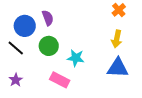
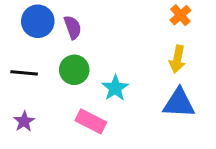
blue circle: (25, 26) -> (38, 21), moved
black line: (16, 48) -> (24, 73), turned -36
cyan star: (76, 58) -> (115, 88), turned 30

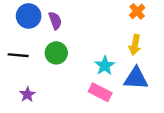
cyan star: (115, 88) -> (105, 66), moved
purple star: (24, 121) -> (27, 95), moved
pink rectangle: (91, 121) -> (100, 92), moved

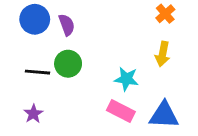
black line: (18, 55) -> (38, 72), moved
cyan star: (105, 66) -> (126, 79), turned -30
blue triangle: (136, 78) -> (164, 115), moved

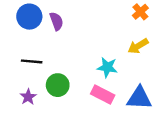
yellow arrow: (163, 54) -> (138, 46), turned 48
green circle: (68, 64) -> (58, 85), moved

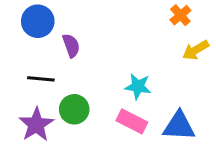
purple semicircle: (56, 21) -> (71, 46), moved
yellow arrow: (138, 46) -> (196, 50), moved
purple star: (28, 97) -> (36, 124), size x1.6

